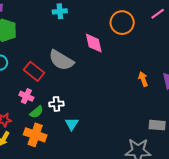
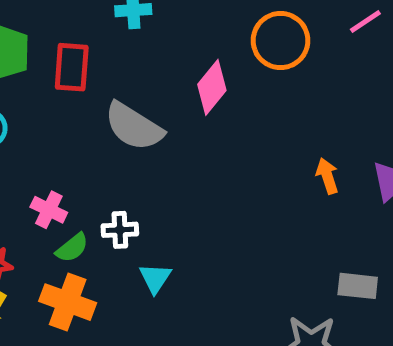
pink diamond: (94, 43) -> (212, 87), turned 50
red rectangle: (34, 71) -> (72, 67), moved, turned 54

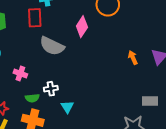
red rectangle: (72, 67) -> (35, 18), moved
pink cross: (49, 210) -> (20, 74), moved
green semicircle: (72, 248) -> (32, 98), turned 40

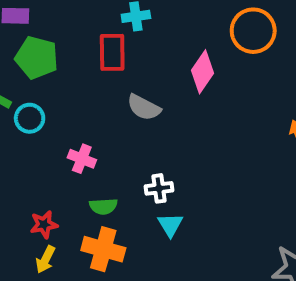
gray semicircle: (52, 46) -> (144, 107), size x0.7
white cross: (51, 89) -> (159, 188), moved

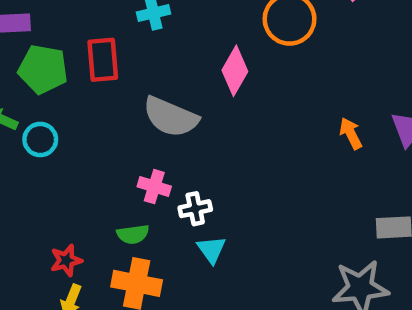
red rectangle: (112, 52) -> (103, 60), moved
gray semicircle: (144, 107) -> (171, 117), size x1.4
pink cross: (82, 159) -> (154, 187), moved

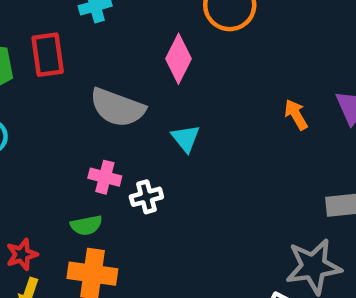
cyan triangle: (211, 250) -> (186, 138), moved

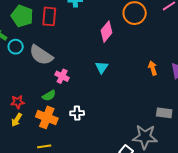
gray semicircle: (117, 108) -> (41, 55), moved
white cross: (146, 197) -> (77, 113), moved
green semicircle: (86, 225) -> (49, 96), turned -32

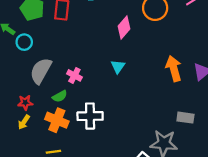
gray semicircle: (41, 55) -> (41, 71), moved, turned 85
orange arrow: (153, 68) -> (174, 68), size x1.6
white cross: (77, 113) -> (90, 116), size x1.6

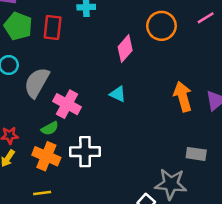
cyan triangle: (118, 67) -> (118, 94), turned -40
gray semicircle: (41, 71) -> (37, 83), moved
pink cross: (74, 75) -> (67, 104), size x1.5

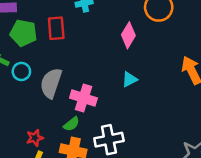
cyan triangle: (118, 94) -> (130, 79), turned -42

